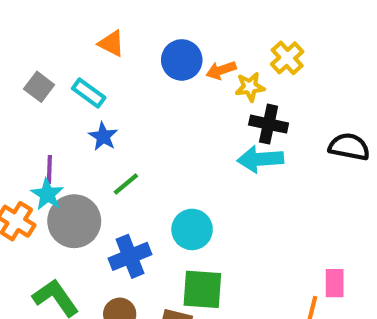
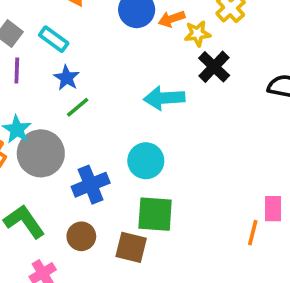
black cross: (269, 124) -> (214, 67), turned 32
cyan arrow: (260, 159) -> (164, 98), moved
purple line: (49, 170) -> (17, 70), moved
green line: (126, 184) -> (78, 107), moved

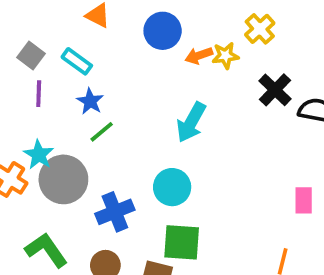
orange arrow: (172, 19) -> (199, 56), moved
black cross: (214, 67) -> (275, 90), moved
cyan arrow: (164, 98) -> (191, 122), turned -57
pink rectangle: (273, 209) -> (304, 200), moved

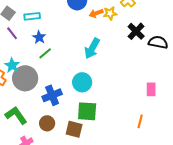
cyan rectangle: (77, 61) -> (32, 16), turned -42
purple line: (39, 94) -> (12, 33), turned -40

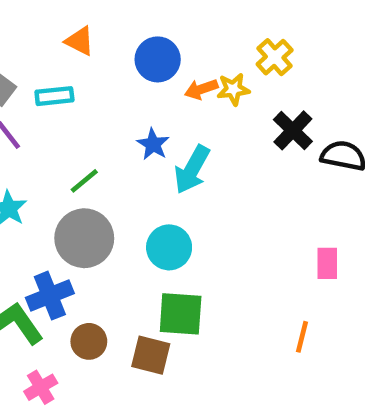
blue star: (39, 37) -> (153, 144), moved
gray circle: (25, 78) -> (84, 238), moved
blue cross: (52, 95) -> (50, 296), moved

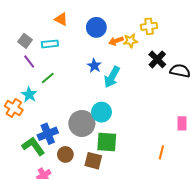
yellow cross: (275, 57) -> (149, 26), turned 35
green line: (84, 181) -> (48, 78), moved
gray circle: (84, 238) -> (82, 123), moved
pink rectangle: (327, 263) -> (182, 123), moved

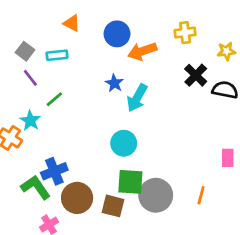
orange arrow: (116, 41) -> (142, 51), size x1.5
yellow star: (130, 41) -> (226, 51), moved
gray circle: (82, 123) -> (156, 195), moved
brown circle: (65, 154) -> (77, 198), size x1.5

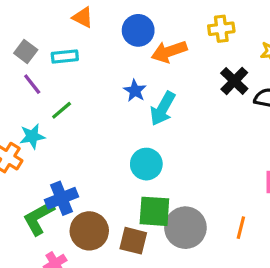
cyan star: (30, 121) -> (32, 136), turned 30
green L-shape: (36, 187) -> (39, 218), turned -84

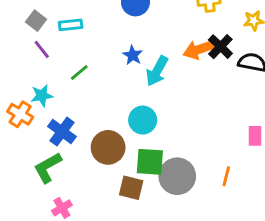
orange arrow: (169, 52) -> (199, 49), moved
green line: (62, 110) -> (79, 72), moved
blue cross: (62, 198) -> (62, 132), moved, turned -32
brown circle: (89, 231) -> (108, 147), moved

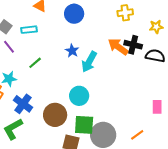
black cross: (220, 47) -> (133, 45), turned -30
orange arrow: (199, 49) -> (118, 47), turned 55
orange line: (226, 176) -> (137, 135), turned 40

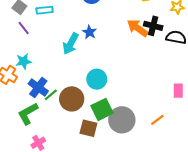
cyan arrow: (89, 62) -> (71, 44), moved
green line: (35, 63) -> (51, 95), moved
green square: (84, 125) -> (102, 109), turned -30

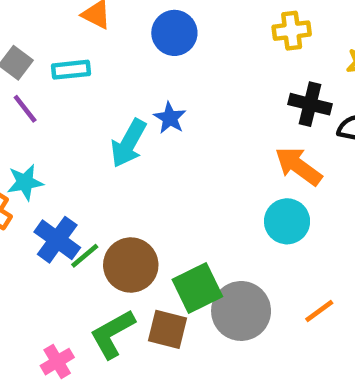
orange arrow: (137, 28) -> (299, 166), moved
cyan circle: (97, 79) -> (287, 221), moved
green L-shape: (28, 114) -> (112, 334), moved

